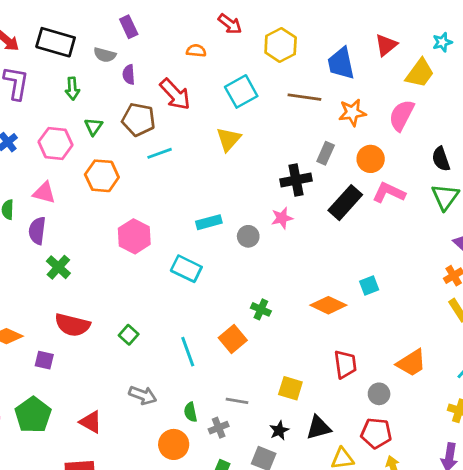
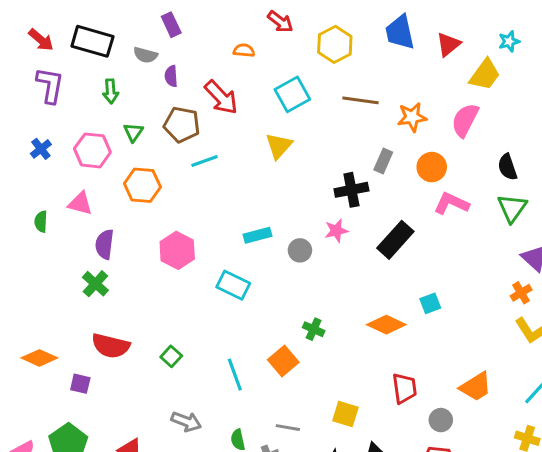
blue trapezoid: (341, 63) -> (400, 32), moved
black rectangle: (345, 203) -> (395, 240), moved
purple semicircle: (37, 231) -> (105, 244), moved

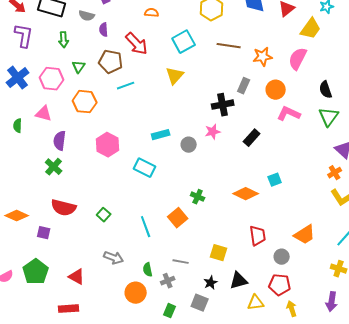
blue cross: (41, 149) -> (18, 78), size x1.6
black rectangle: (395, 240) -> (252, 138), size x0.7

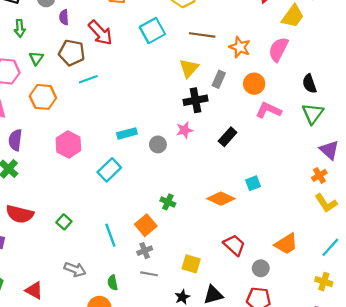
orange star: (263, 57) -> (240, 47), turned 30
yellow triangle: (175, 76) -> (189, 68), moved
cyan rectangle: (145, 168) -> (109, 170), turned -70
red trapezoid: (258, 236) -> (234, 245), turned -40
gray cross: (168, 281) -> (145, 251), moved

